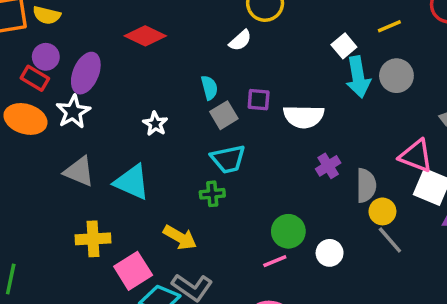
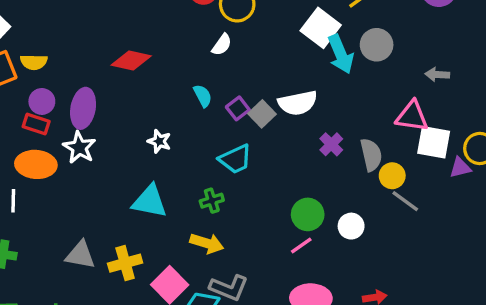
white square: (344, 46) -> (321, 28), size x1.6
purple square: (259, 100) -> (238, 108), moved, turned -30
gray square: (224, 115) -> (262, 114), moved
gray triangle: (79, 171) -> (80, 255), moved
green cross: (212, 194) -> (212, 201), moved

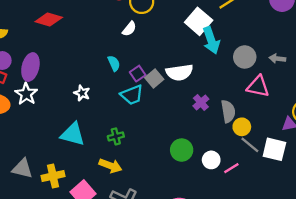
gray circle: (377, 45) -> (245, 57), moved
red diamond: (131, 61) -> (49, 20), moved
white square: (434, 142) -> (274, 149), moved
cyan trapezoid: (235, 159) -> (132, 95), moved
pink line: (301, 245) -> (231, 168), moved

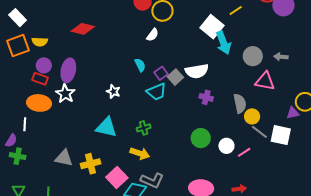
purple cross: (201, 102) -> (206, 97), moved, turned -32

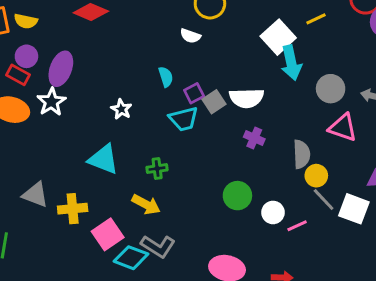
white semicircle: (153, 35) -> (190, 36), turned 64

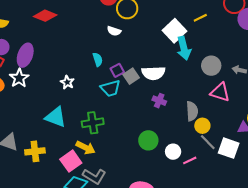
green cross: (157, 169) -> (93, 123), size x1.5
pink square: (108, 234) -> (71, 161), moved

